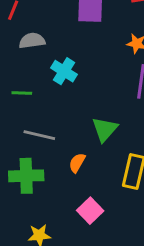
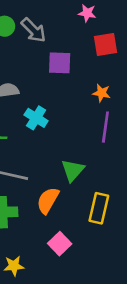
orange semicircle: (77, 163) -> (48, 200), size x1.5

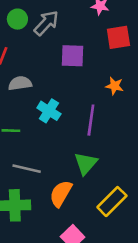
gray arrow: (33, 30) -> (46, 23), turned -92
purple line: (105, 127) -> (91, 120), moved
yellow rectangle: (99, 208) -> (112, 201), turned 32

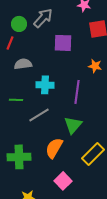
green circle: (17, 19) -> (19, 24), moved
cyan cross: (49, 111) -> (45, 85), turned -30
gray line: (27, 169) -> (39, 115), moved, turned -45

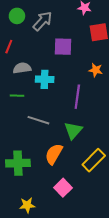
green circle: (19, 24) -> (17, 16), moved
cyan cross: (45, 85) -> (45, 79), moved
green line: (16, 100) -> (17, 96), moved
gray line: (39, 115) -> (38, 120), turned 50

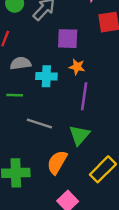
orange star: (96, 70) -> (77, 67), moved

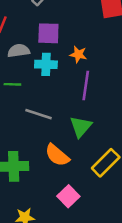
purple square: (68, 39) -> (48, 33), moved
orange semicircle: (57, 162) -> (57, 155), turned -80

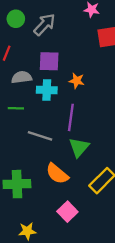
purple line: (86, 86) -> (71, 117), moved

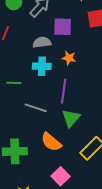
purple square: (49, 61) -> (63, 27), moved
gray semicircle: (22, 77) -> (42, 42), moved

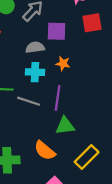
gray line: (36, 108) -> (29, 101), moved
green triangle: (71, 118) -> (65, 126), turned 42

